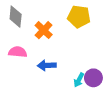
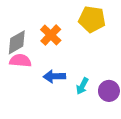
gray diamond: (16, 17) -> (17, 42), moved, turned 55
cyan arrow: (79, 80) -> (82, 86), moved

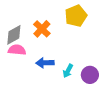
yellow pentagon: (92, 19) -> (76, 16), turned -30

